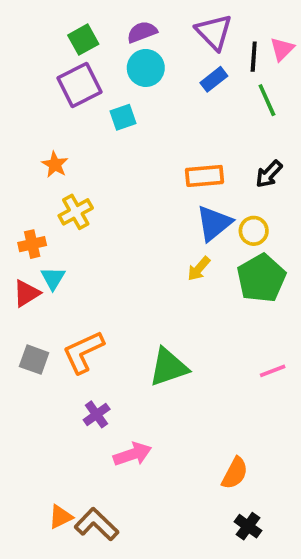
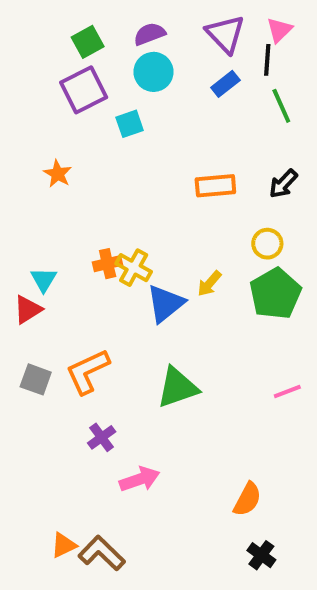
pink triangle: (282, 49) -> (279, 30), moved
yellow cross: (76, 212) -> (134, 268), moved, turned -32
blue triangle: (214, 223) -> (165, 304), moved
orange cross: (32, 244) -> (108, 264), moved
cyan triangle: (53, 278) -> (44, 280), moved

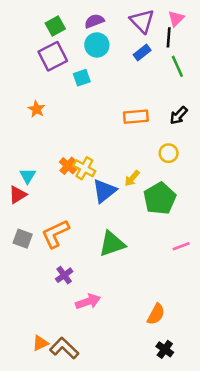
orange cross: (108, 264) -> (68, 166), turned -36
green pentagon: (275, 294) -> (160, 198), moved

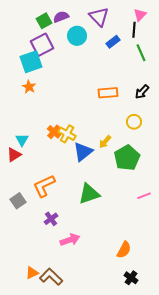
purple semicircle: (94, 21) -> (61, 17), moved
purple triangle: (142, 21) -> (99, 17), moved
cyan square: (82, 78) -> (31, 62), moved, size x1.6
gray square: (23, 239) -> (18, 201), moved, turned 35

